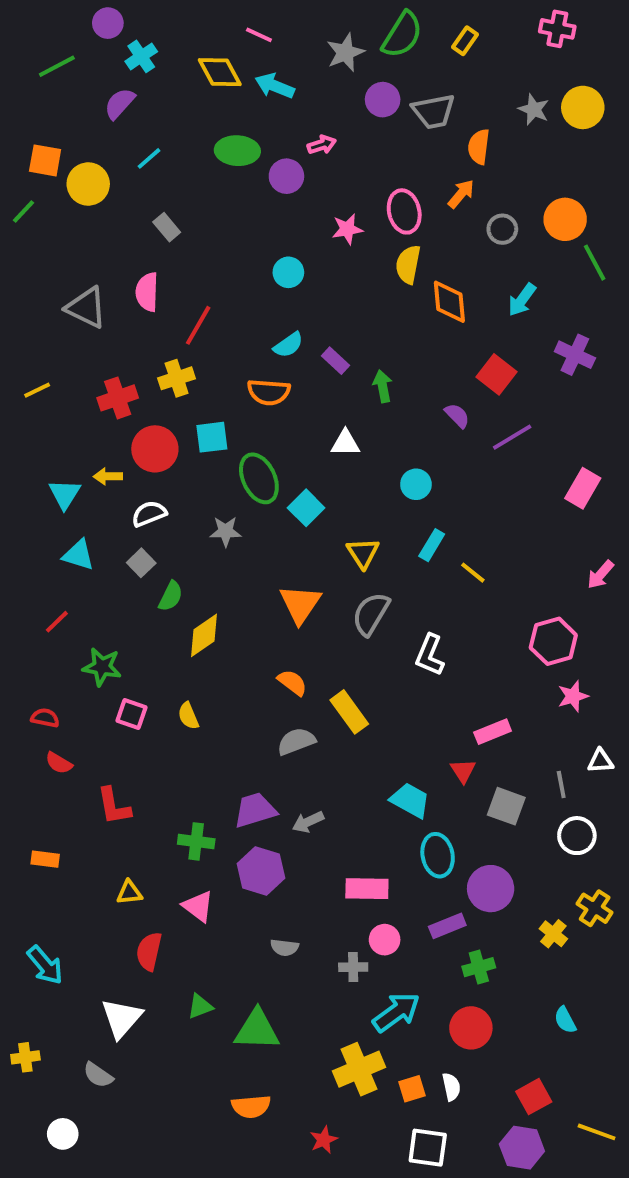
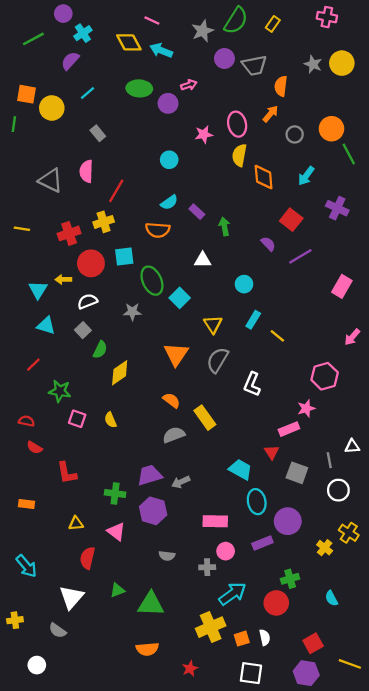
green line: (23, 211) -> (14, 124), turned -35
yellow line: (37, 390) -> (22, 229), turned 35
pink star: (573, 696) -> (306, 408), moved
green cross: (479, 967) -> (290, 579), moved

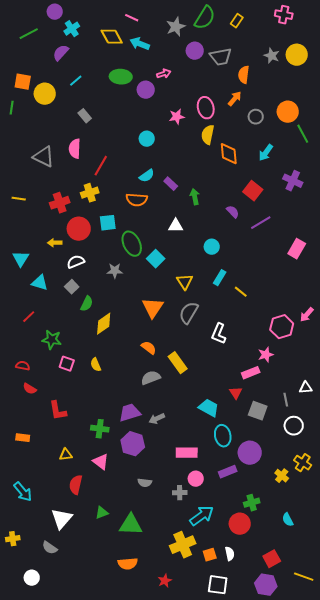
cyan triangle: (38, 290) -> (21, 259), moved
pink arrow: (352, 337) -> (307, 315), moved

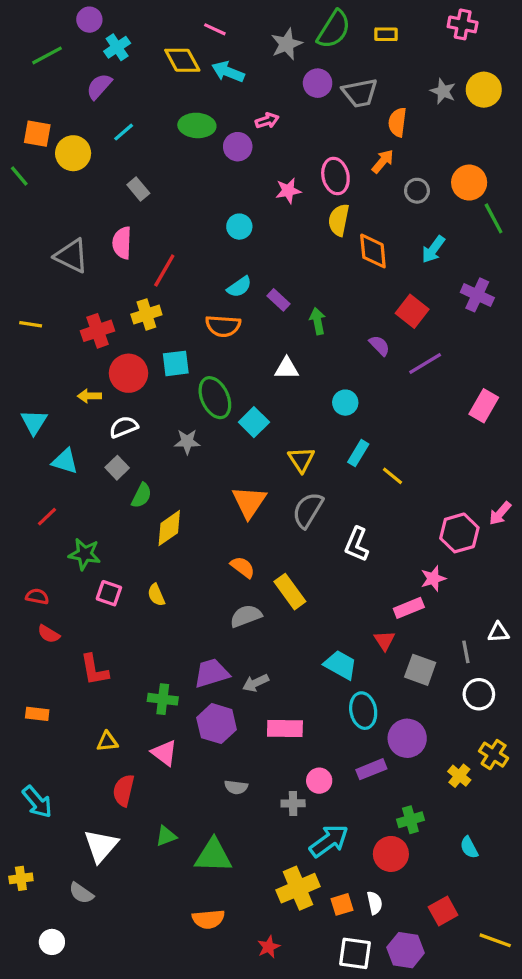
yellow rectangle: (237, 21) -> (386, 34), turned 56
green line: (12, 108) -> (19, 176), turned -48
pink rectangle: (187, 453) -> (285, 728), moved
purple hexagon: (266, 585) -> (406, 950), moved

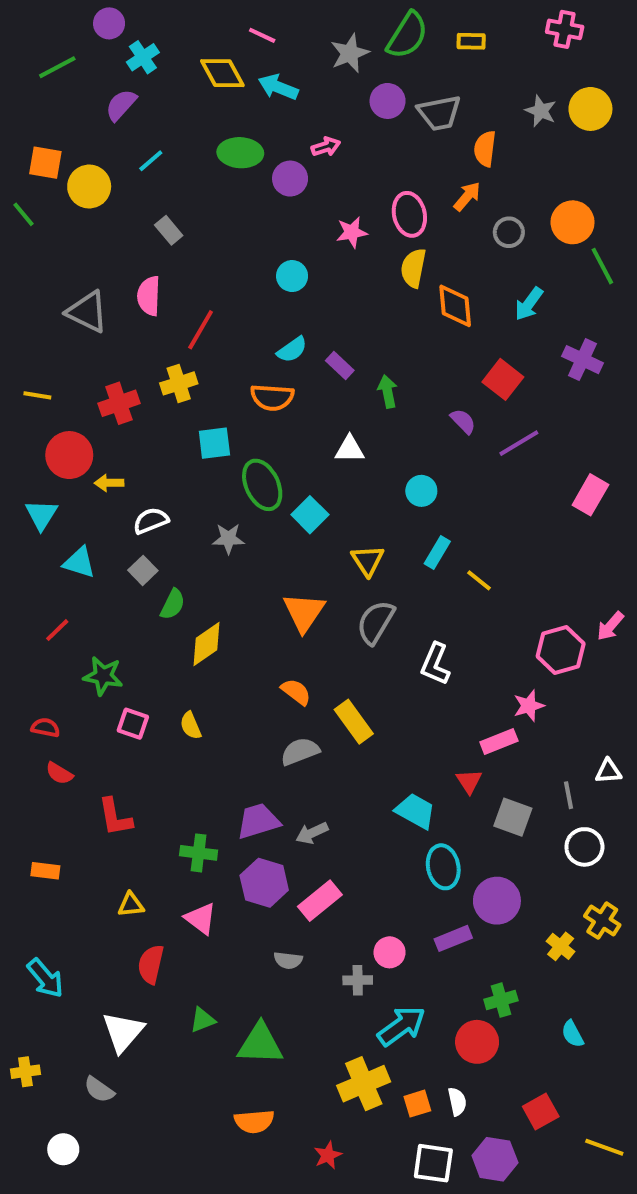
red circle: (129, 373) -> (69, 455), moved
pink rectangle: (285, 728) -> (320, 901), moved, turned -40

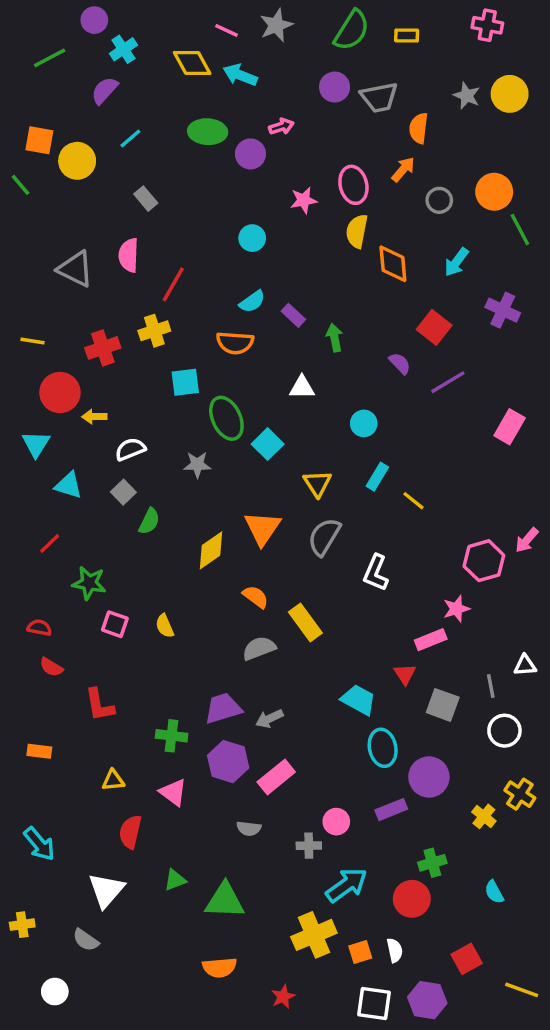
gray star: (350, 53) -> (276, 25), moved
yellow diamond: (207, 644) -> (211, 550), moved

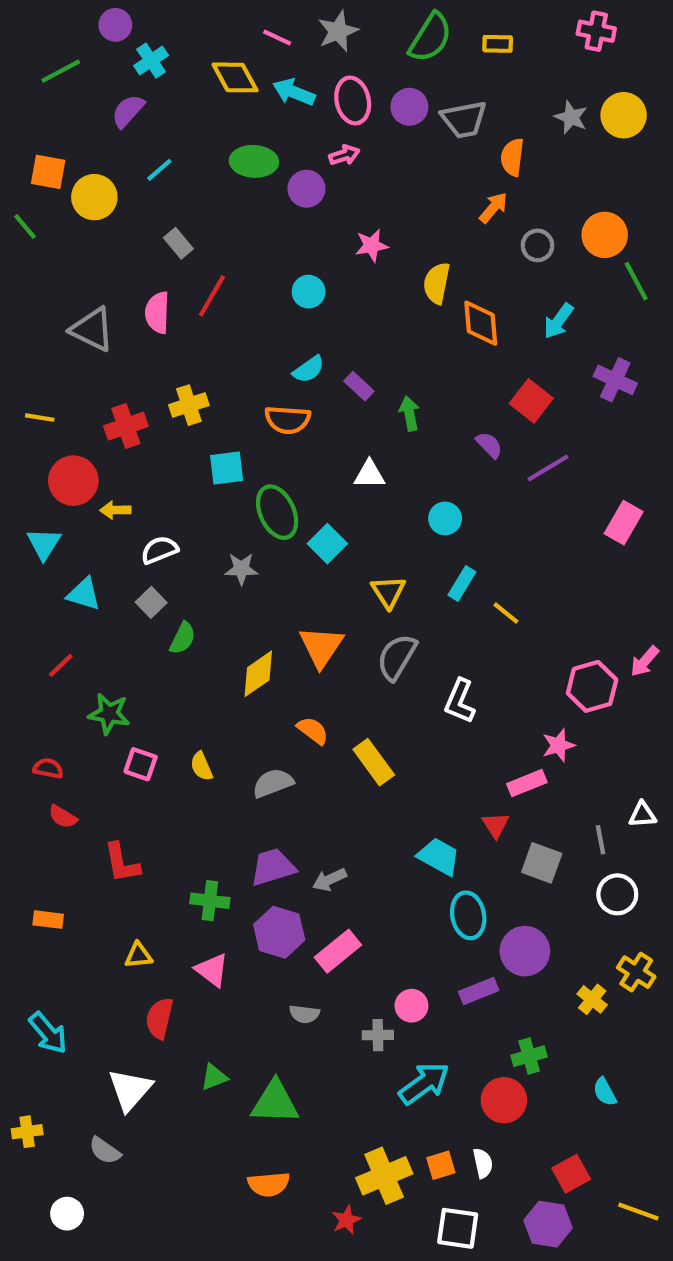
pink ellipse: (353, 185) -> (353, 100), moved
red line: (173, 284) -> (212, 296), moved
gray semicircle: (259, 648) -> (273, 783), moved
yellow cross: (314, 935) -> (384, 1176), moved
purple hexagon: (427, 1000) -> (548, 1224), moved

